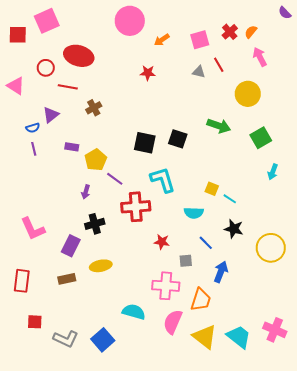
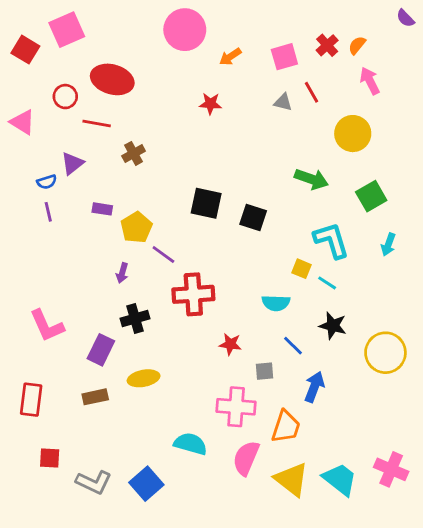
red square: (18, 35) -> (25, 50), turned 30
black square: (178, 139) -> (253, 217), moved
cyan L-shape: (163, 180) -> (331, 240), moved

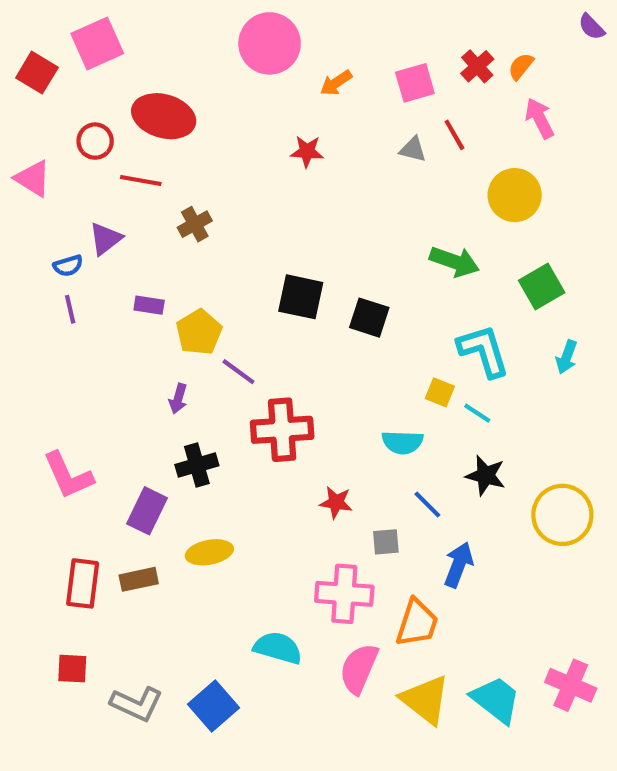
red rectangle: (31, 400) -> (83, 583), moved

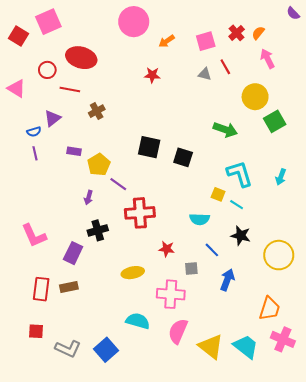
green square: (542, 286) -> (275, 121), moved
yellow ellipse: (209, 552) -> (133, 273), moved
orange trapezoid: (417, 623) -> (269, 309), moved

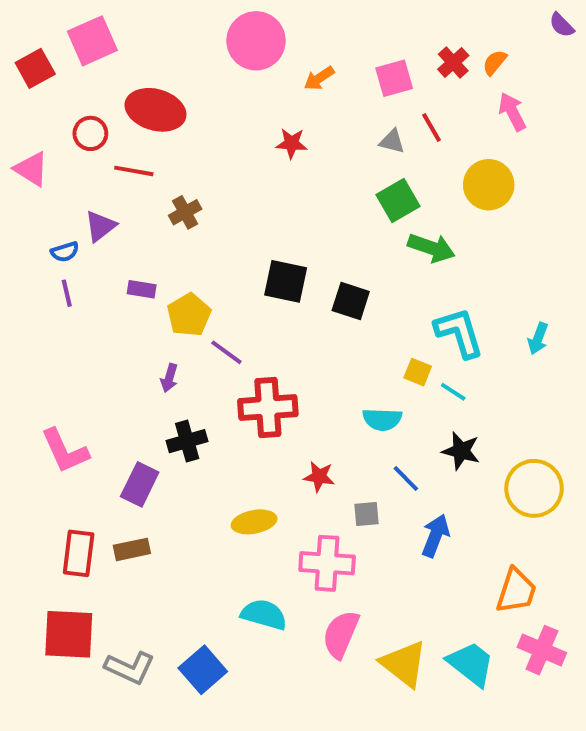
red square: (19, 36) -> (35, 68), turned 30
green square: (275, 121) -> (398, 200), moved
red square: (36, 331) -> (69, 634), size x1.8

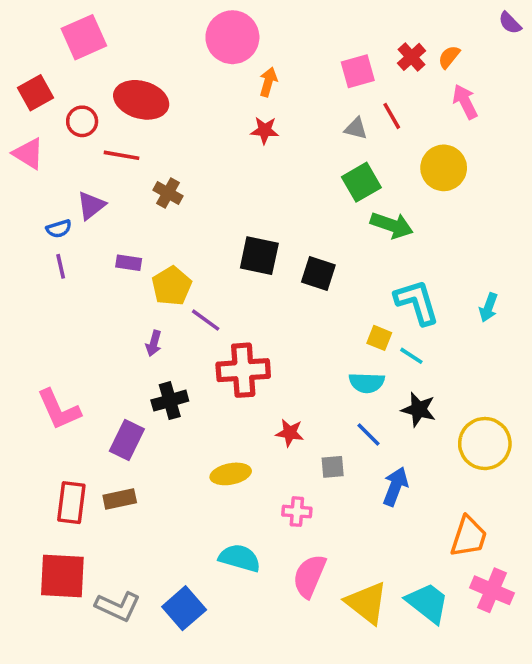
red square: (35, 68) -> (36, 93), moved
orange arrow: (319, 78) -> (268, 82), moved, turned 140
brown cross: (185, 212) -> (168, 193), turned -32
cyan semicircle: (382, 419) -> (367, 383), moved
pink cross: (327, 563) -> (297, 512), size x0.6

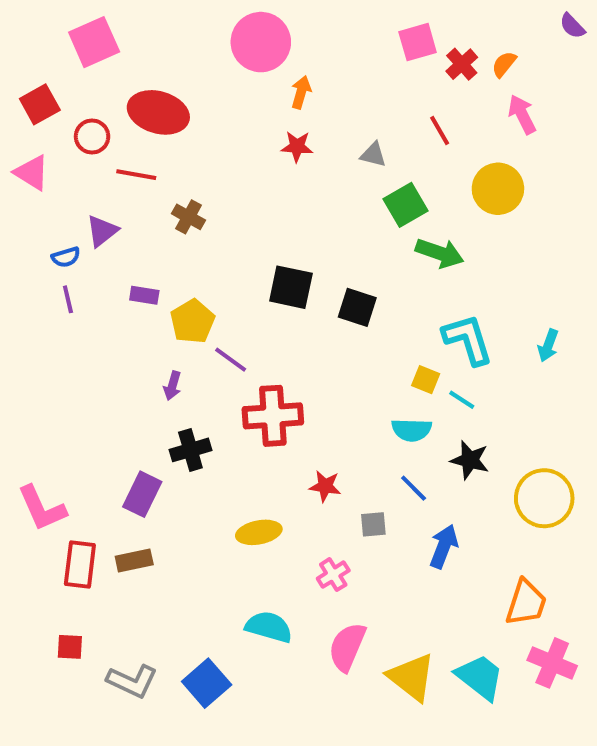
pink square: (358, 71) -> (418, 42), moved
gray triangle: (356, 129) -> (373, 155), moved
pink L-shape: (59, 410) -> (42, 508), moved
pink cross: (297, 512) -> (333, 575), turned -36
red square: (62, 576) -> (70, 647), size x0.5

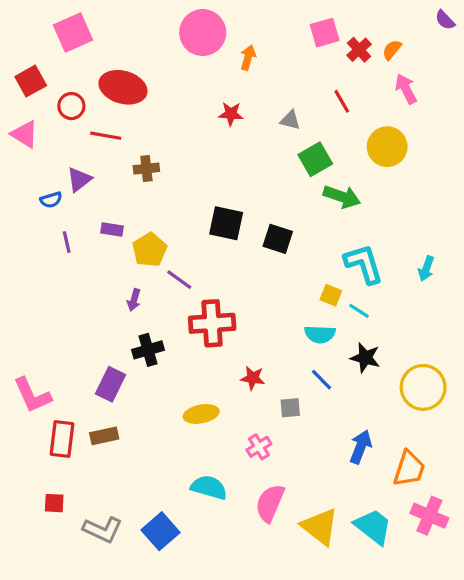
orange arrow: (301, 92) -> (248, 58), moved
brown cross: (188, 217) -> (146, 169), turned -35
purple line: (68, 299) -> (67, 242), moved
blue arrow: (444, 546) -> (361, 447), moved

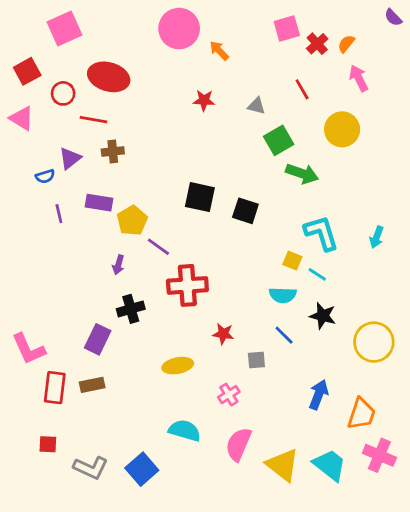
orange arrow: (248, 58) -> (219, 51), turned -60
brown cross: (146, 169) -> (113, 151), moved
purple rectangle: (112, 230) -> (99, 203), size x1.4

